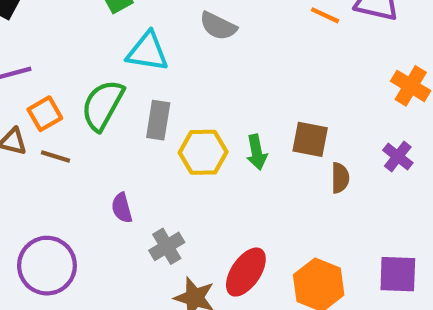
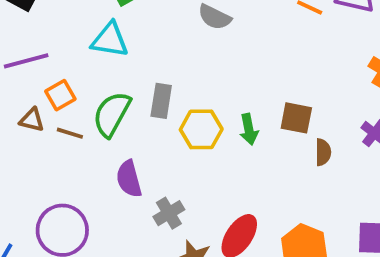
cyan triangle: (148, 52) -> (110, 40), moved
green semicircle: (103, 105) -> (112, 114), moved
purple semicircle: (122, 208) -> (129, 179), size x1.4

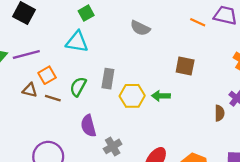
green semicircle: (112, 114) -> (78, 87), size x0.7
brown square: (296, 118) -> (185, 66), moved
green arrow: (249, 129) -> (161, 96), turned 102
brown semicircle: (323, 152) -> (220, 113), moved

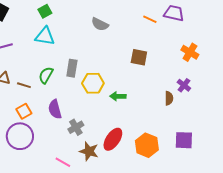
green square: (86, 13) -> (45, 11), moved
orange square: (47, 75) -> (24, 111), moved
green arrow: (161, 96) -> (118, 96), moved

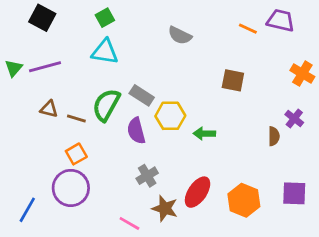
gray rectangle: (72, 68) -> (142, 95), turned -66
green semicircle: (46, 75) -> (106, 105), size x1.4
purple semicircle: (55, 109) -> (136, 131), moved

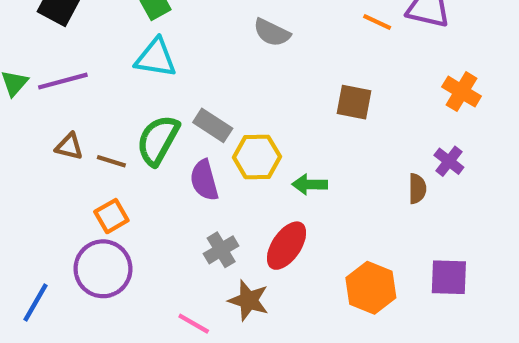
red ellipse: (198, 192) -> (287, 246), moved

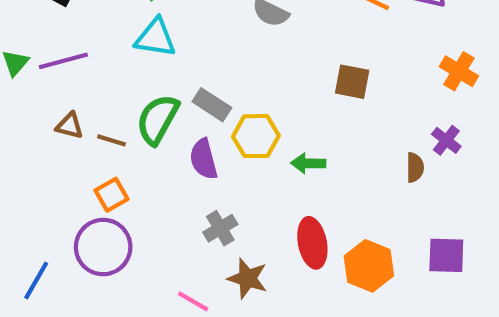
red ellipse: (287, 246) -> (312, 243), moved, turned -45

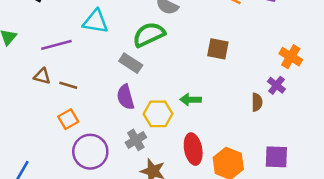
purple line: (63, 61) -> (56, 45), moved
orange cross: (459, 71) -> (291, 57), moved
green semicircle: (158, 119) -> (149, 35), moved, turned 36
yellow hexagon: (256, 136) -> (158, 114), moved
purple circle: (103, 247) -> (90, 152), moved

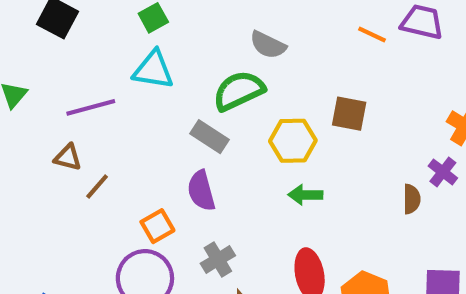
brown line: (68, 85) -> (97, 187), moved, turned -66
yellow hexagon: (158, 114) -> (293, 141), moved
orange square: (68, 119) -> (157, 226), moved

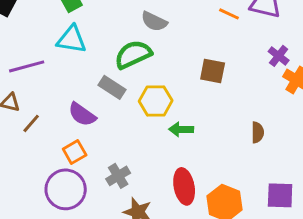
yellow hexagon: (293, 141) -> (156, 101), moved
purple cross: (443, 172) -> (279, 56), moved
purple semicircle: (201, 191) -> (82, 114), moved, turned -40

